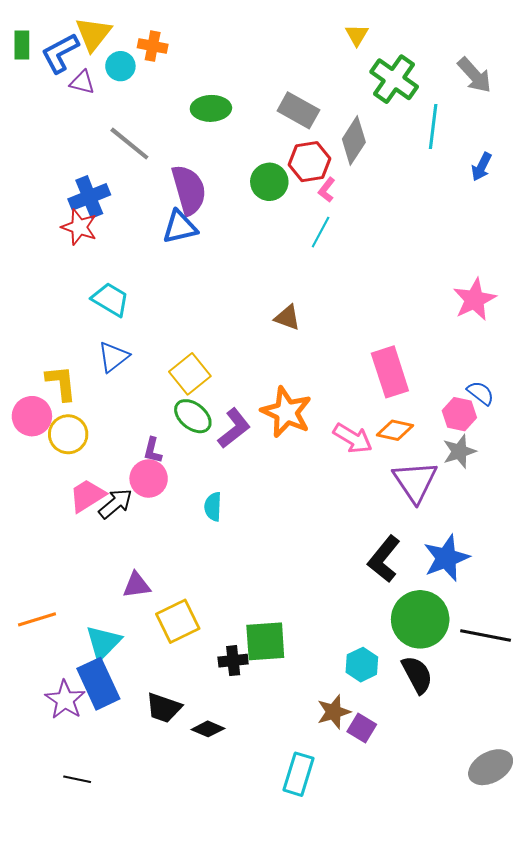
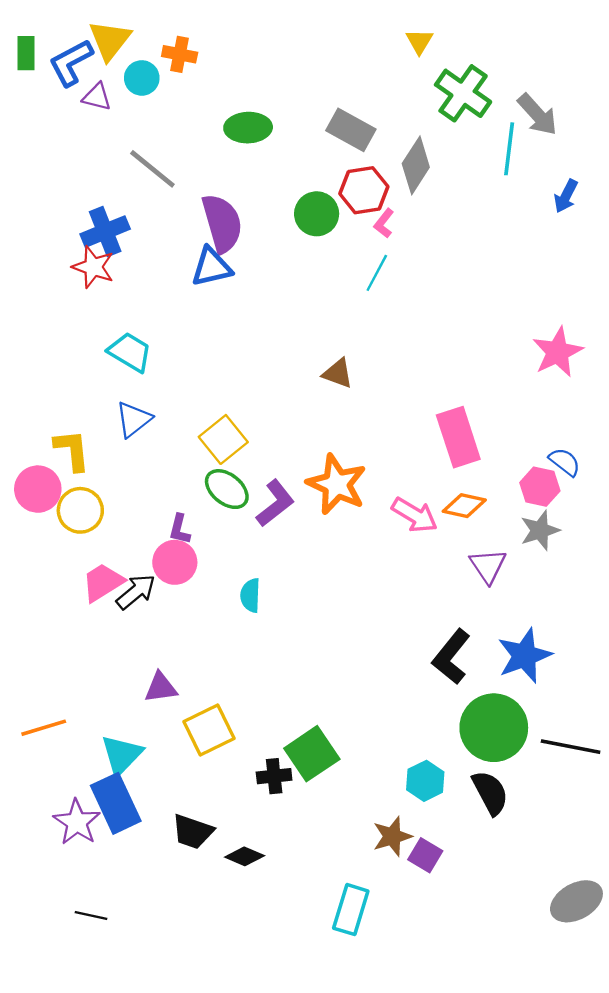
gray arrow: (474, 75) -> (537, 115), moved
purple triangle: (415, 482) -> (488, 566), size x0.7
green square: (265, 641) -> (312, 754), turned -30

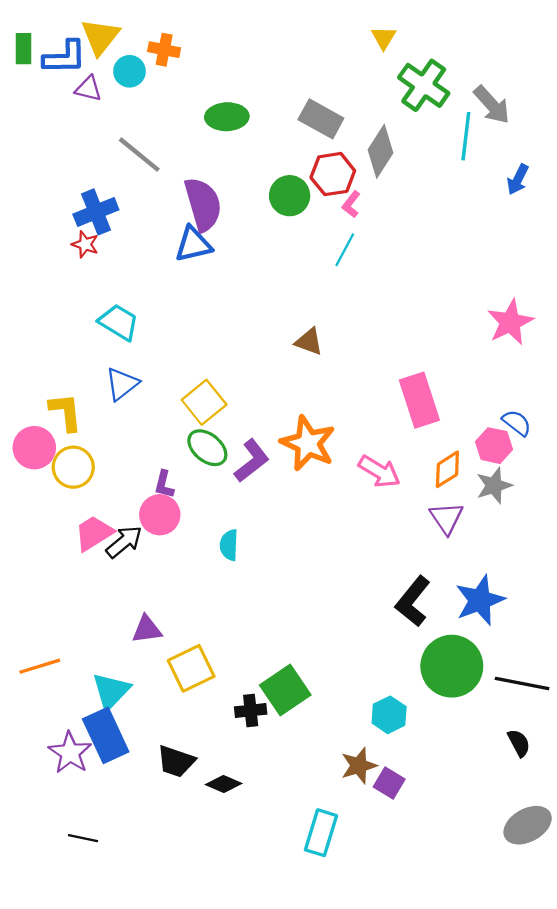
blue L-shape: (71, 63) -> (65, 57), turned -153
red star: (93, 267) -> (85, 244), size x0.7
orange diamond: (464, 506) -> (447, 469), moved, turned -45
black semicircle: (490, 793) -> (519, 743), moved, size x0.7

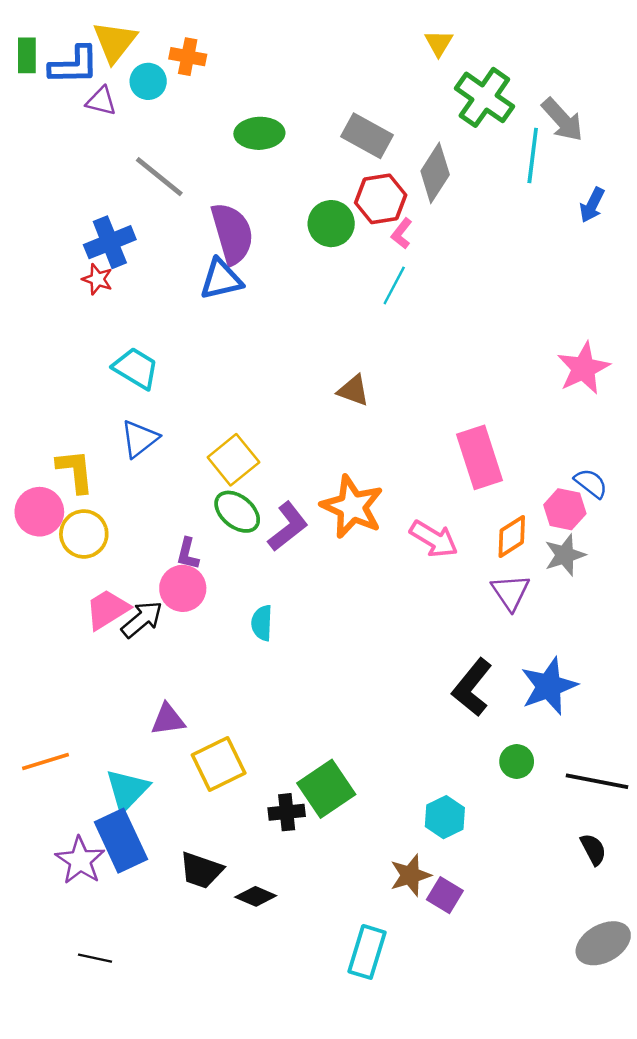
green circle: (452, 666) -> (517, 762), size x0.5

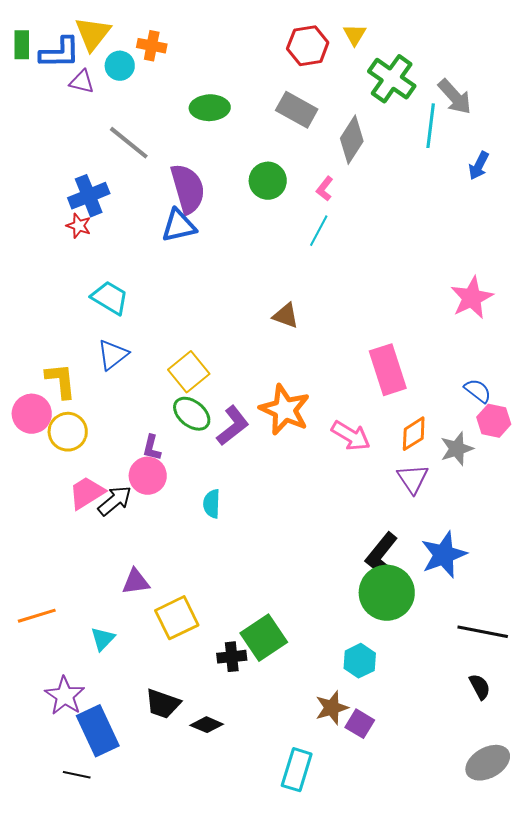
red hexagon: (381, 199) -> (308, 46), moved
pink hexagon: (565, 509) -> (494, 421), moved
green circle: (517, 762) -> (387, 593), moved, size x2.0
cyan triangle: (127, 790) -> (103, 639), size x0.7
blue rectangle: (121, 841) -> (98, 731), moved

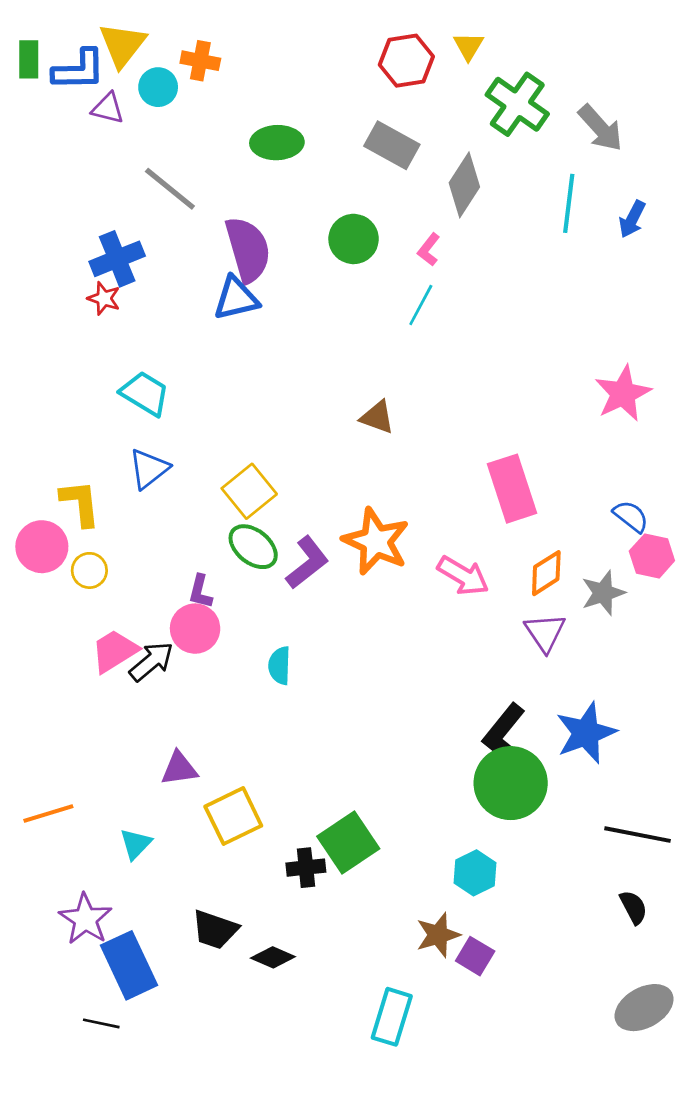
cyan line: (431, 126) -> (569, 203), moved
yellow circle: (68, 432) -> (89, 570), size x0.7

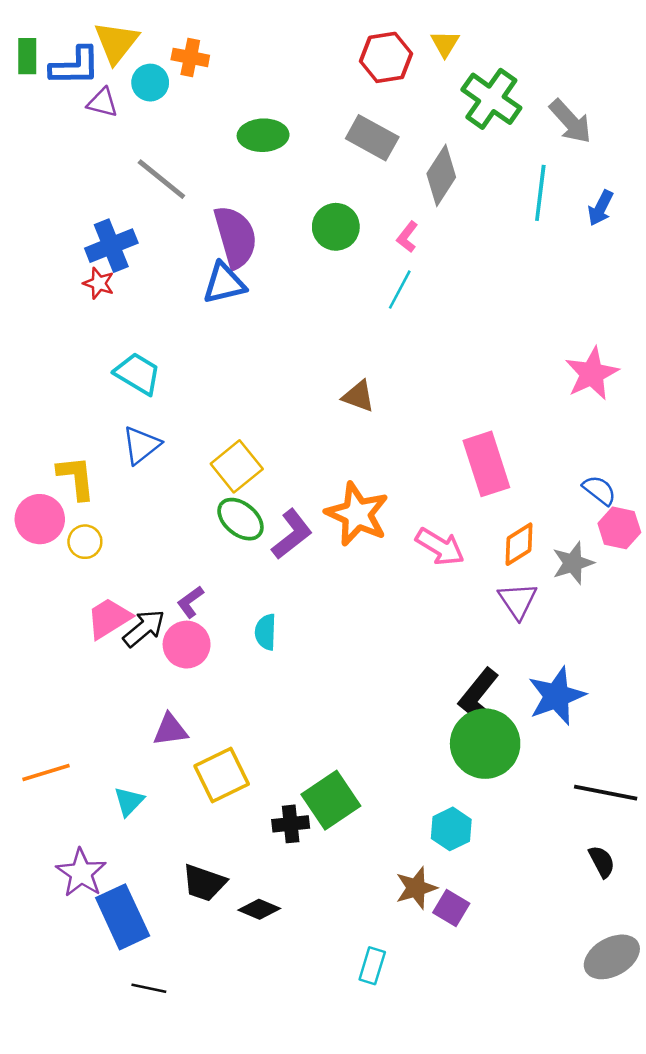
purple L-shape: (200, 592) -> (190, 602), moved, turned 40
pink circle: (195, 629) -> (187, 645), moved
cyan rectangle: (392, 1017) -> (372, 966), size x0.7
black line: (101, 1023) -> (149, 988), moved

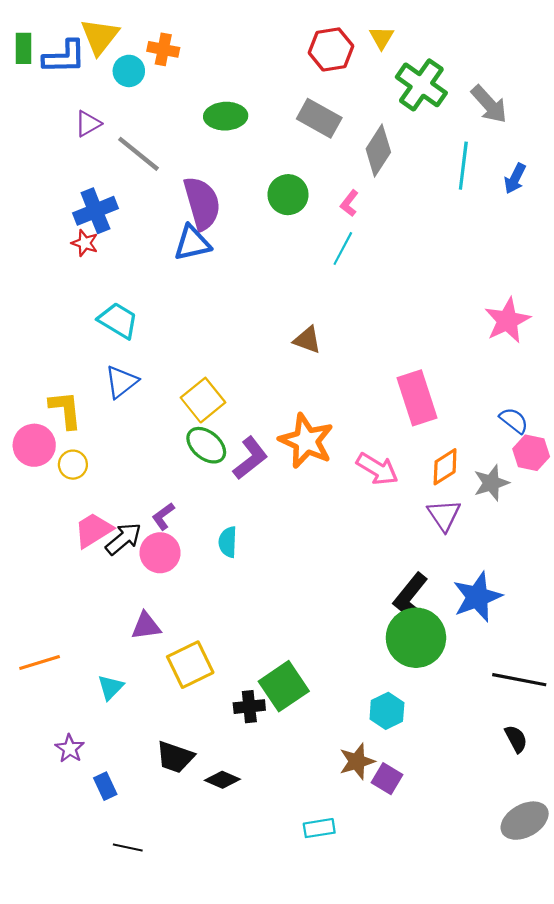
purple triangle: (102, 103) -> (88, 124), moved, turned -44
purple star: (81, 873) -> (70, 749), size x0.7
blue rectangle: (123, 917) -> (105, 786), size x0.5
cyan rectangle: (372, 966) -> (319, 828), turned 64

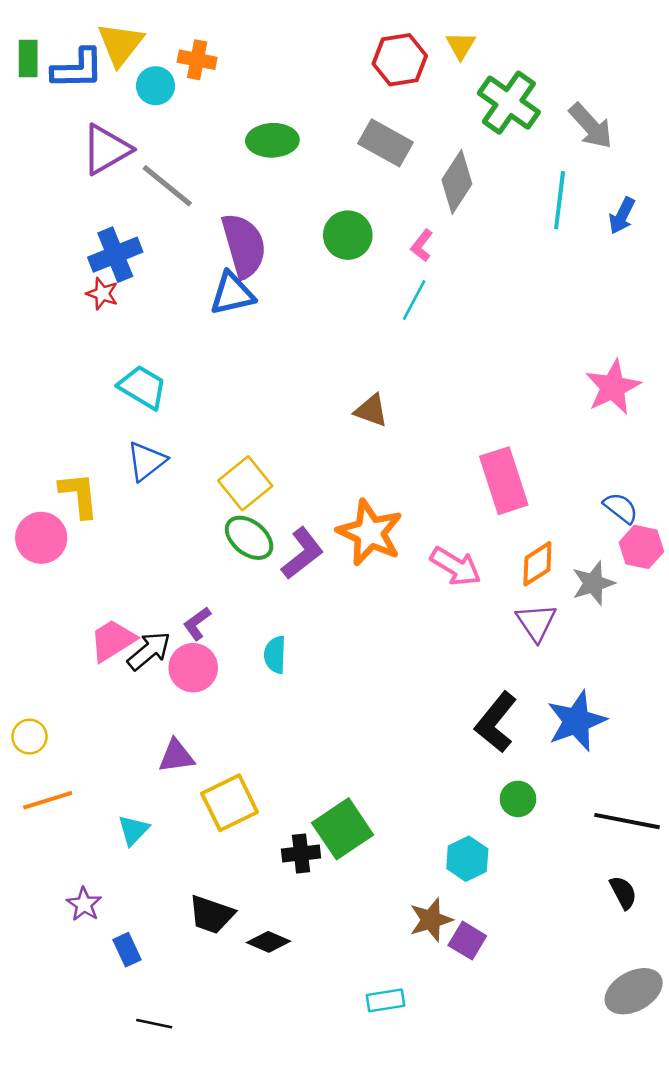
purple triangle: (88, 124) -> (106, 149), size x1.6
yellow circle: (73, 465) -> (30, 737), moved
green circle: (416, 638) -> (518, 799), moved, size x0.5

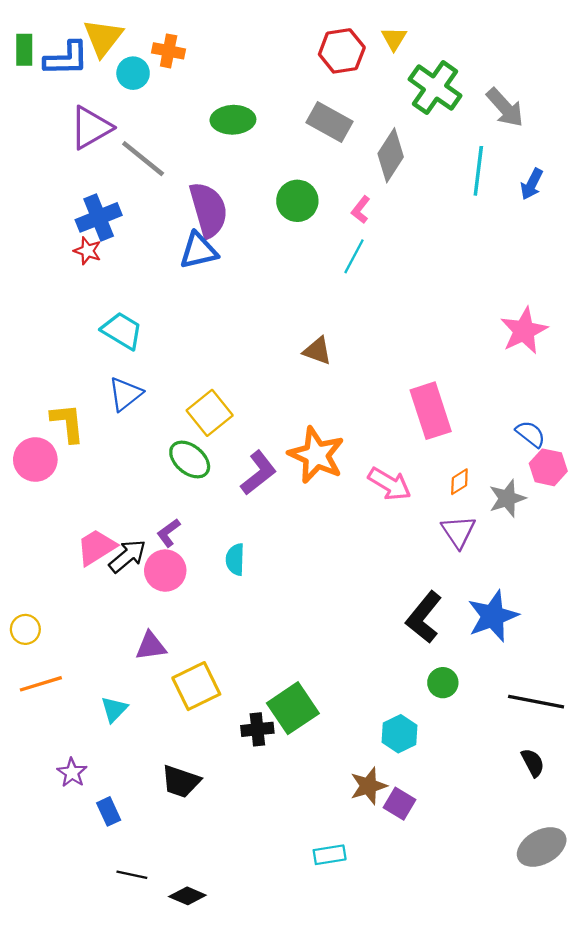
green ellipse: (249, 538) -> (190, 460), moved
orange diamond: (537, 564) -> (459, 482), size x0.7
black diamond: (269, 942) -> (187, 896), moved

